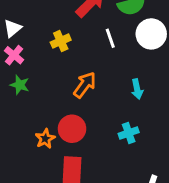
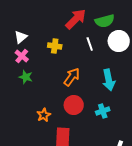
yellow cross: (61, 41) -> (55, 46), turned 32
cyan arrow: (137, 89) -> (109, 80), size x1.5
red circle: (72, 129) -> (74, 105), moved

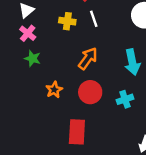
white line: (90, 44) -> (94, 19), moved
orange star: (44, 115) -> (54, 90), moved

